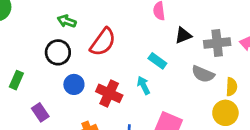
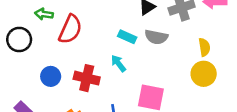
green arrow: (67, 21) -> (44, 14), moved
black circle: (58, 52) -> (19, 40), moved
gray semicircle: (203, 74) -> (156, 37), moved

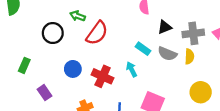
yellow semicircle: (204, 47) -> (189, 57), moved

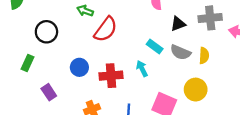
black circle: (53, 33) -> (46, 32), moved
gray cross: (193, 33) -> (210, 18), moved
red cross: (103, 76) -> (111, 76), turned -30
yellow circle: (201, 92) -> (196, 90), moved

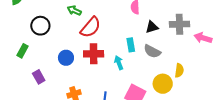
cyan rectangle: (155, 47) -> (131, 45), turned 40
yellow semicircle: (204, 56) -> (179, 70), moved
red cross: (111, 76) -> (94, 54), moved

